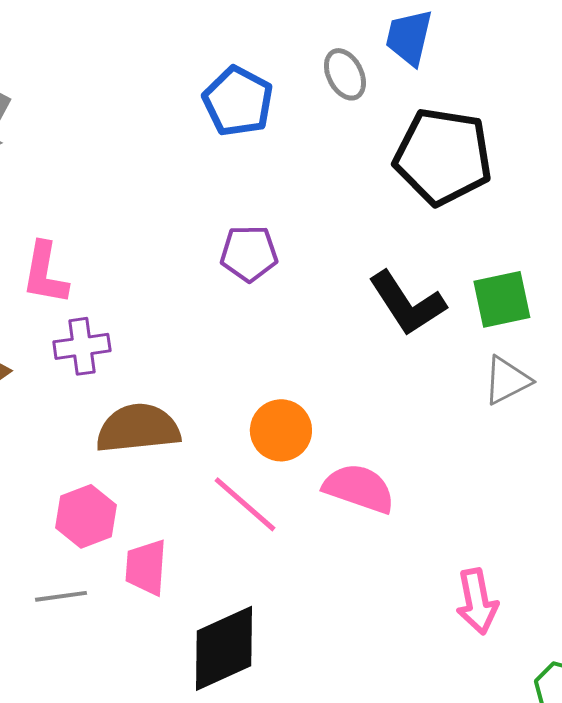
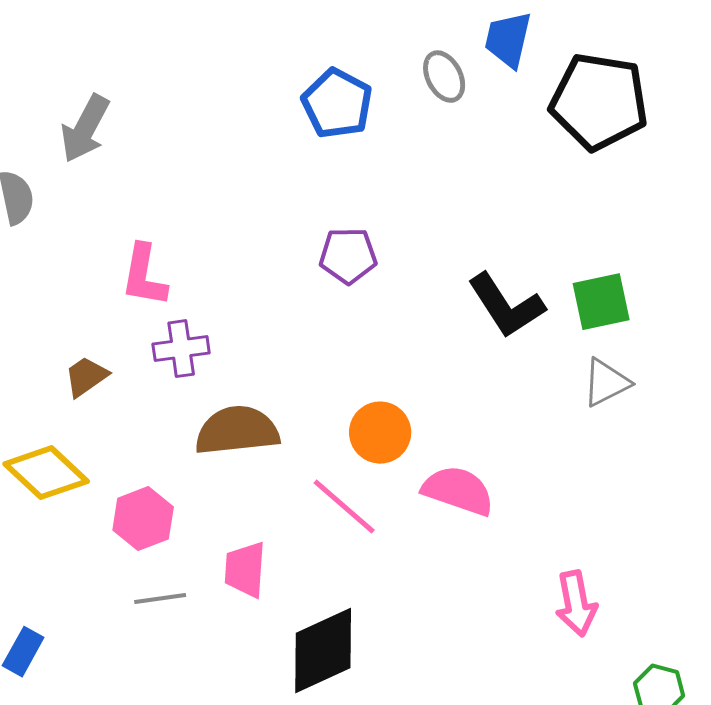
black pentagon: (443, 156) -> (599, 102), moved
pink hexagon: (86, 516) -> (143, 519), moved

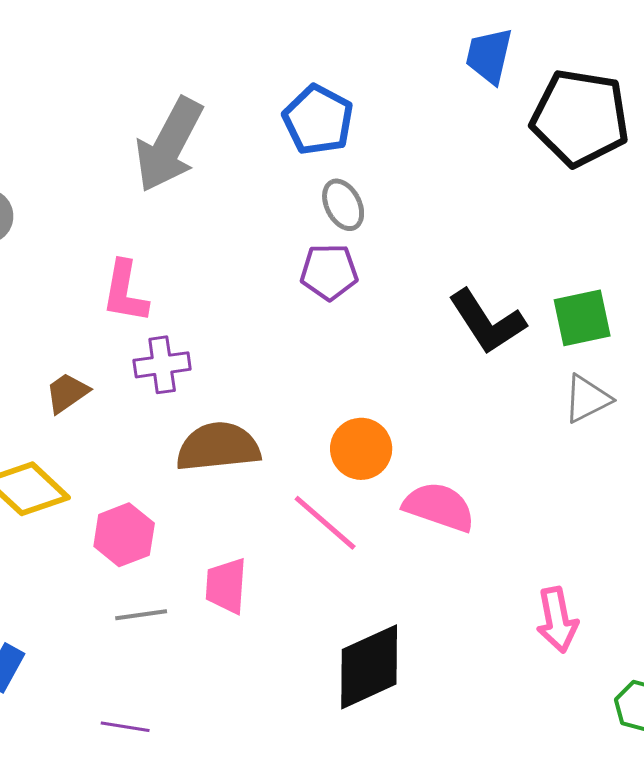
gray ellipse: (444, 77) -> (343, 205), moved
gray arrow: (85, 129) -> (169, 145), moved, size x1.4
black diamond: (323, 651) -> (369, 667), moved

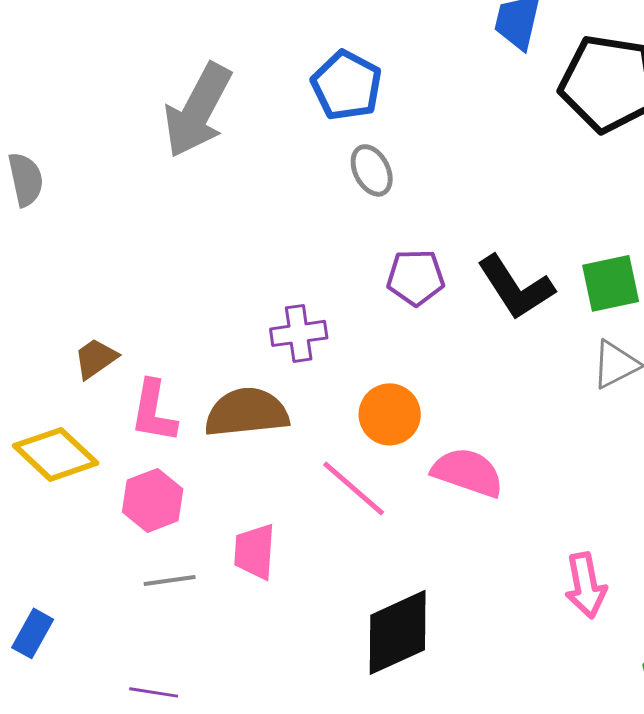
purple pentagon: (329, 272) -> (416, 277), moved
pink L-shape: (125, 292) -> (154, 411), moved
purple cross: (162, 365) -> (299, 333), moved

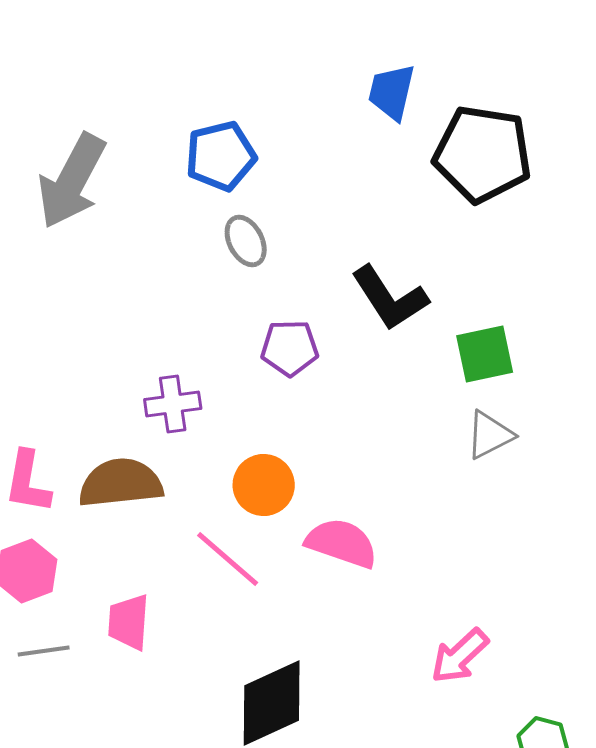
blue pentagon: (347, 85) -> (221, 156), turned 30
black L-shape: (516, 287) -> (390, 298), moved
pink arrow: (586, 585) -> (460, 656), turned 58

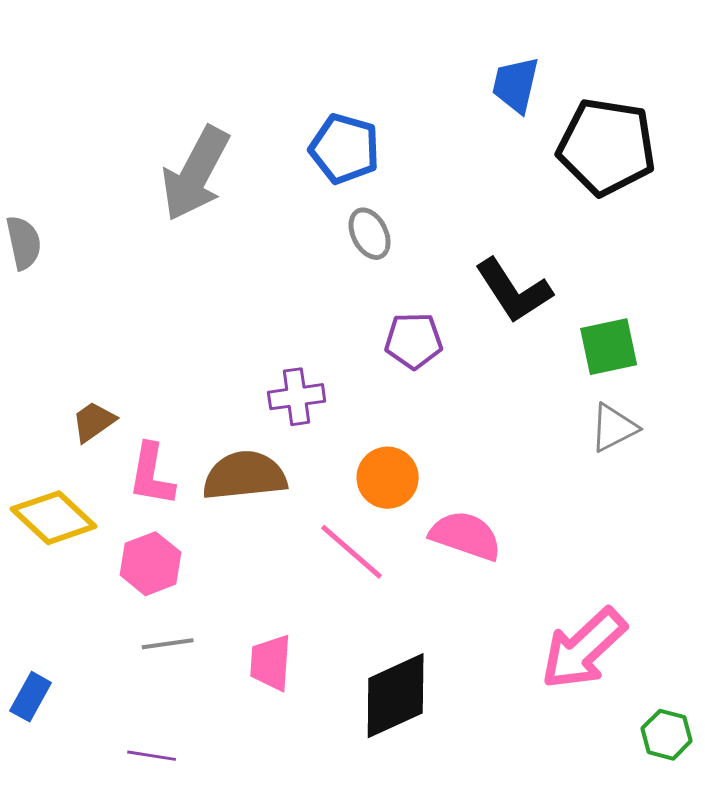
blue pentagon: (221, 156) -> (345, 149), turned 30
pink trapezoid: (129, 622) -> (271, 663), moved
pink arrow: (460, 656) -> (584, 649), size x1.5

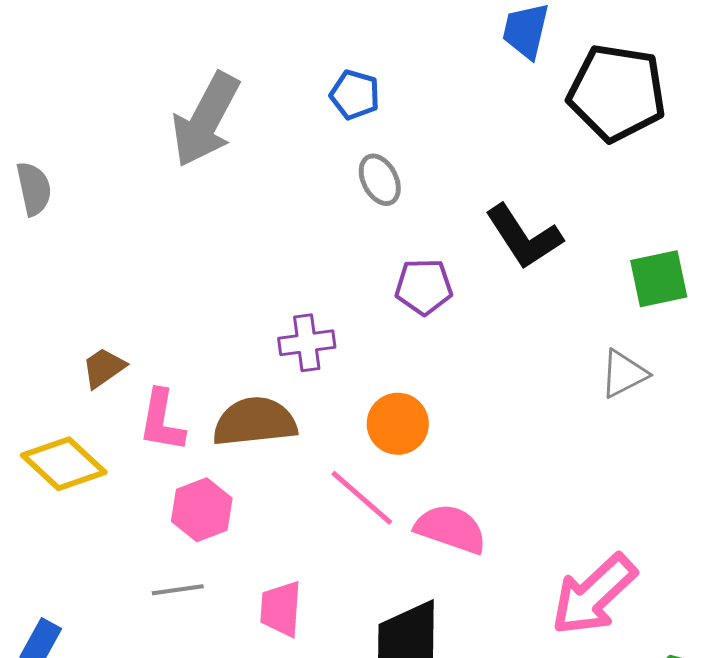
blue pentagon: (345, 149) -> (355, 95), size x0.7
green square: (609, 347) -> (659, 279), moved
pink semicircle: (466, 536) -> (451, 529), moved
pink hexagon: (151, 564) -> (202, 510), moved

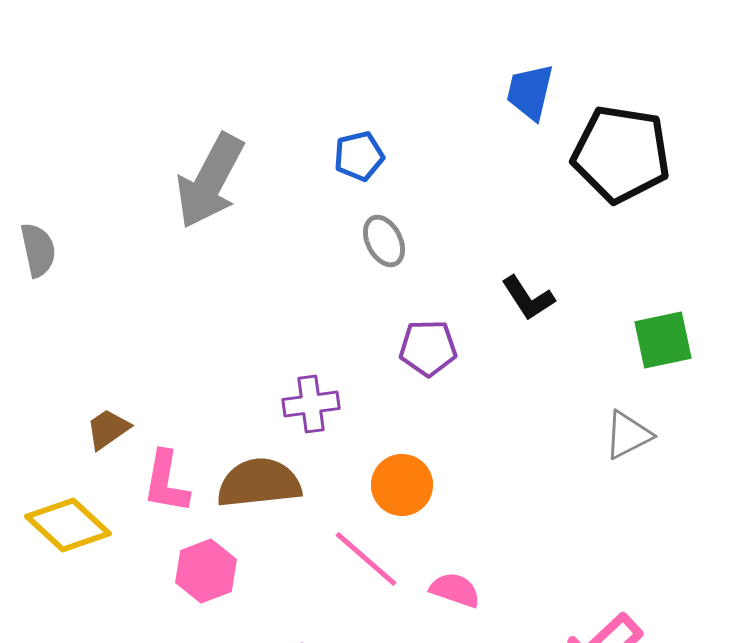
blue pentagon: (355, 95) -> (359, 156), turned -30
black L-shape: (524, 237) -> (528, 298), size x0.7
pink semicircle: (451, 529) -> (455, 590), size x0.7

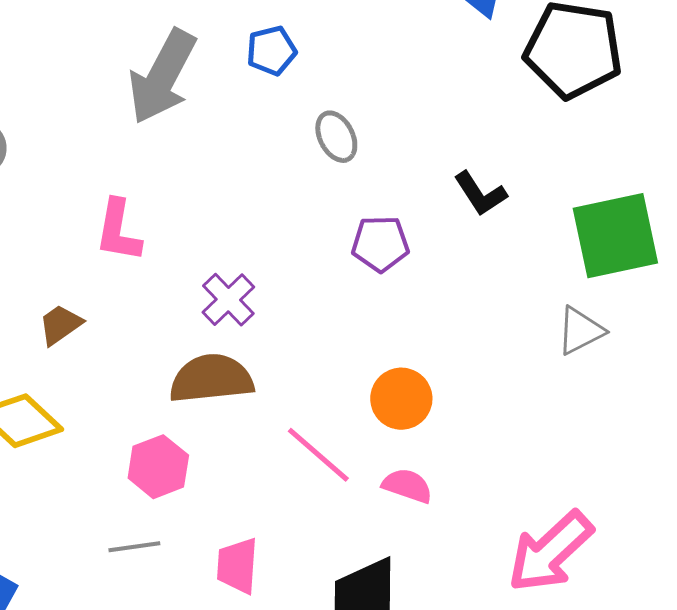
blue pentagon: (359, 156) -> (271, 51), moved
green square: (663, 340) -> (615, 236), size x1.5
purple cross: (311, 404) -> (228, 300), moved, turned -36
pink L-shape: (166, 482) -> (118, 231), moved
orange circle: (402, 485) -> (401, 399), moved

